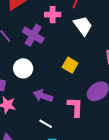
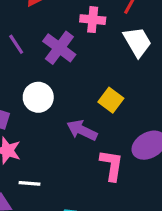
purple arrow: (43, 96) -> (82, 130), moved
white line: (46, 124) -> (30, 183), moved, turned -32

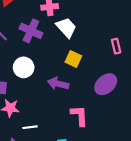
white trapezoid: (137, 42) -> (66, 28), moved
pink L-shape: (112, 165) -> (79, 116), moved

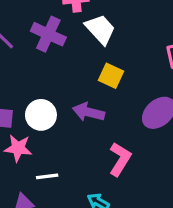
white circle: (24, 67) -> (41, 115), moved
pink L-shape: (79, 116) -> (120, 159), turned 35

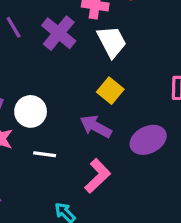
purple arrow: (88, 112) -> (96, 126), moved
white line: (47, 176) -> (45, 154), moved

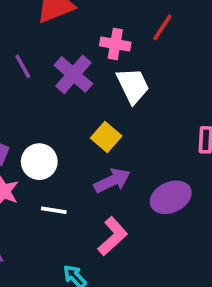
yellow square: (110, 91) -> (106, 137), moved
purple arrow: (96, 126) -> (112, 181), turned 124

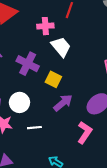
purple cross: (73, 74) -> (28, 64), moved
pink L-shape: (113, 236) -> (85, 133), moved

